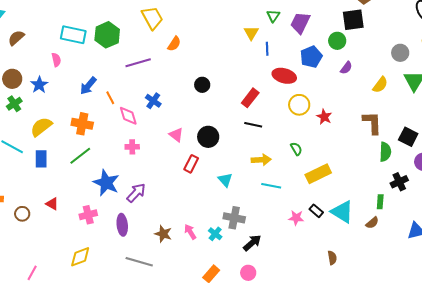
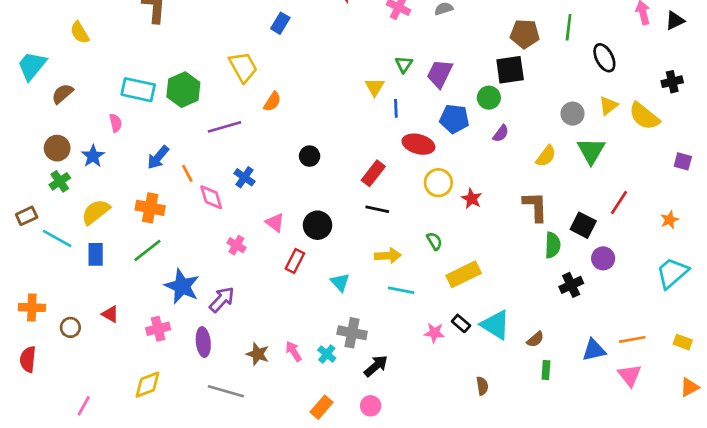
blue pentagon: (311, 57) -> (454, 119), turned 30
pink cross: (132, 147) -> (236, 245), moved, turned 32
green rectangle: (380, 202) -> (546, 370), moved

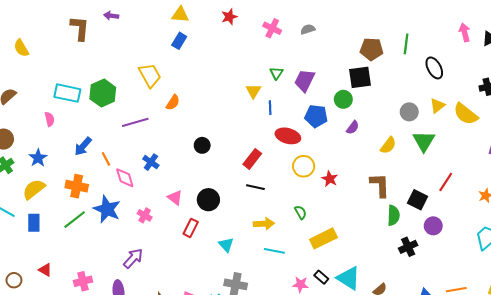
blue star: (93, 156) -> (38, 158), moved
blue star: (182, 286) -> (107, 209), moved

